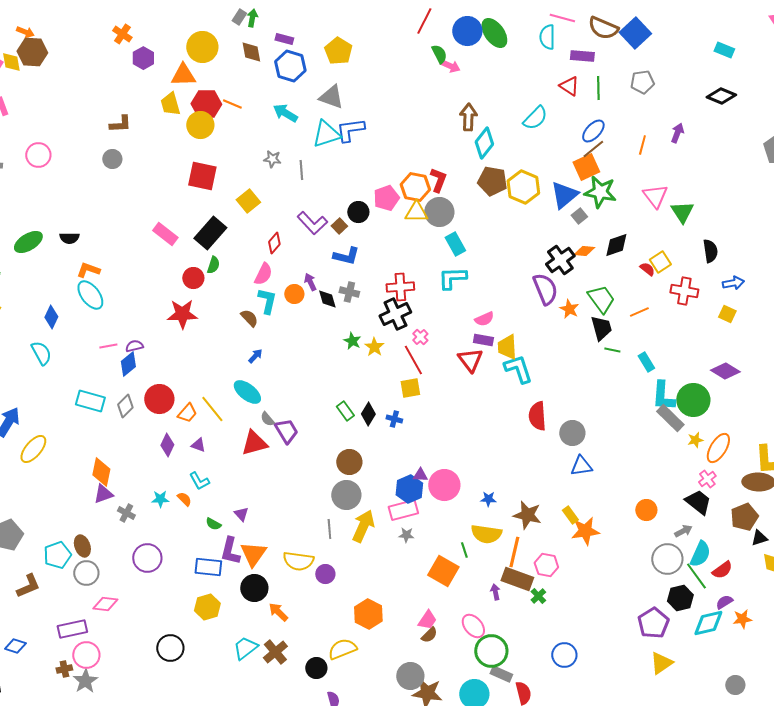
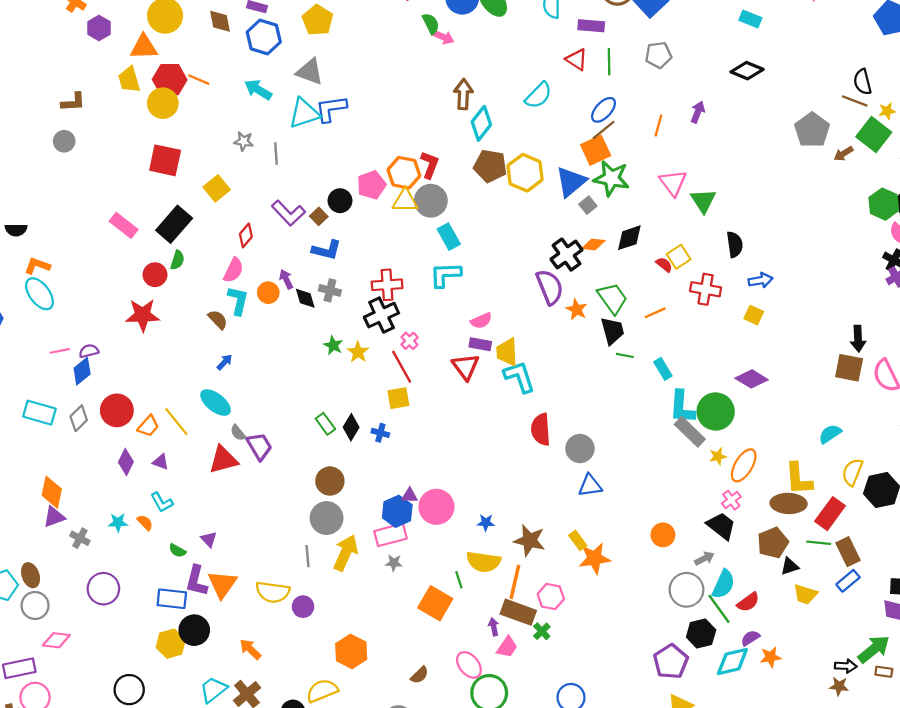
black circle: (254, 588) -> (194, 630), moved
pink trapezoid: (427, 620) -> (507, 647), moved

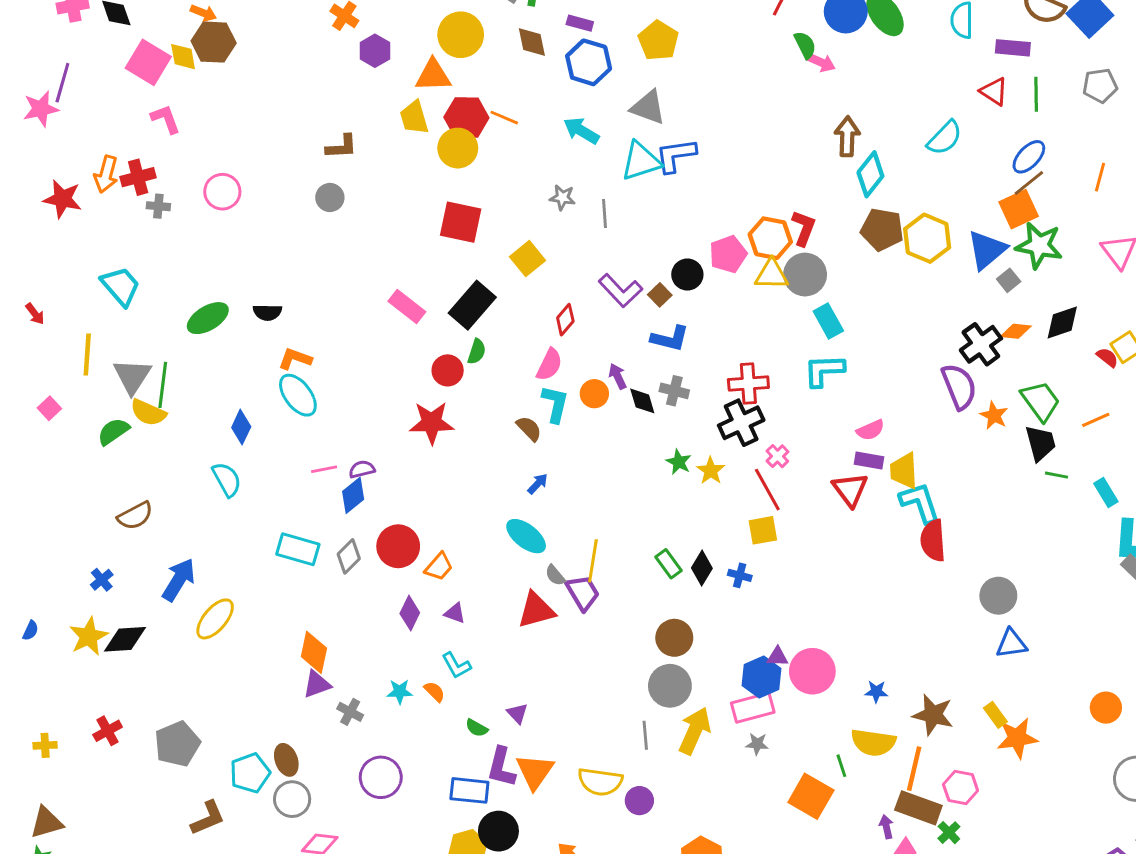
yellow line: (176, 422) -> (593, 561), moved, turned 48
red semicircle: (541, 429) -> (933, 540), moved

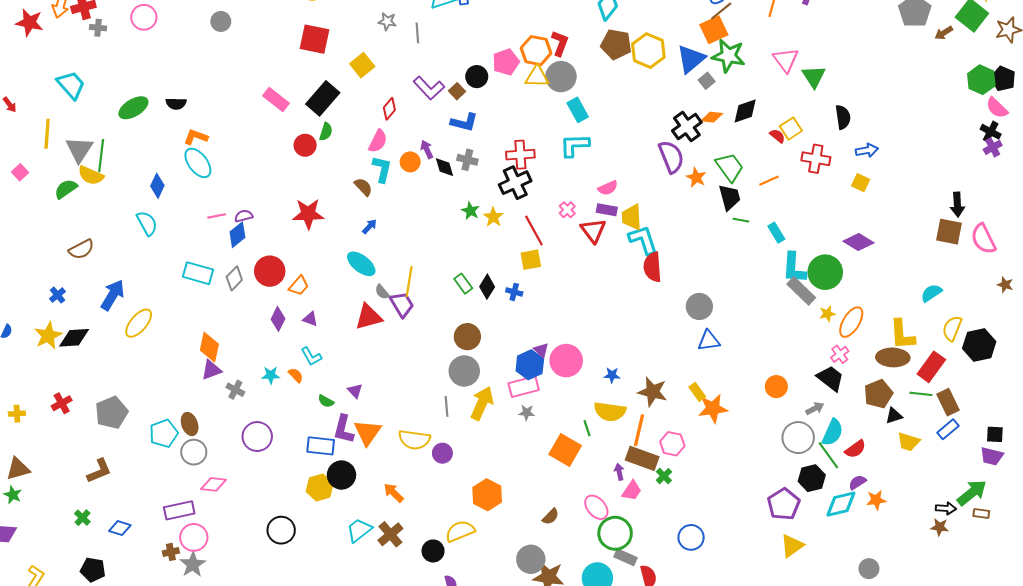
red star: (432, 423) -> (308, 214), moved
pink cross: (777, 456) -> (567, 210), moved
purple triangle: (777, 657) -> (541, 350), turned 42
brown L-shape: (208, 818) -> (99, 471), moved

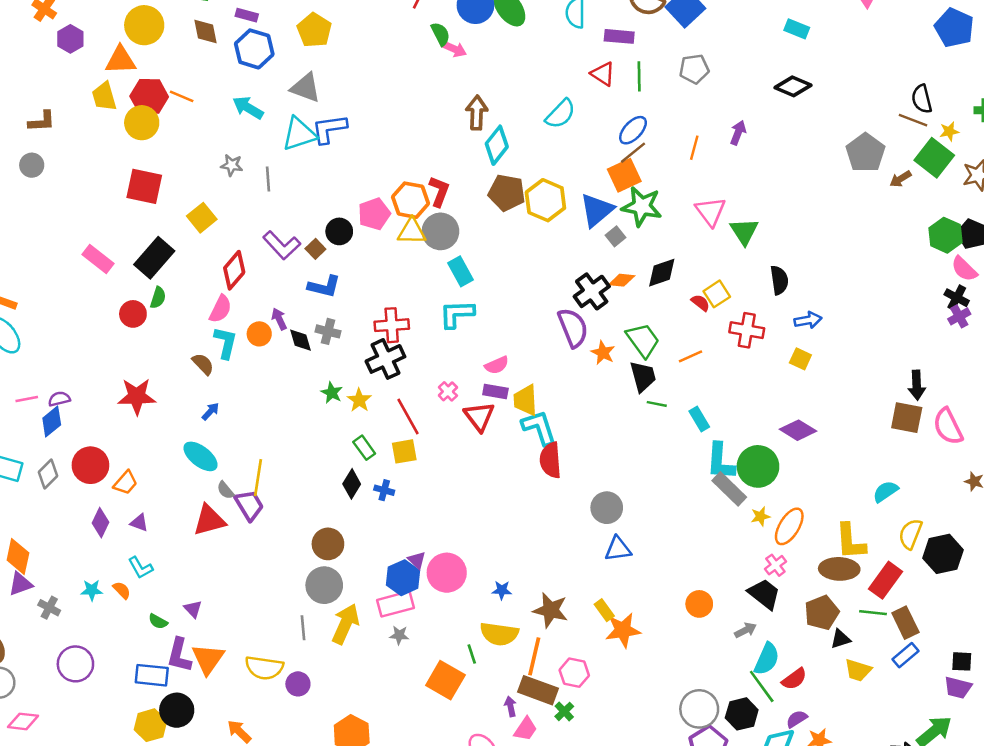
red diamond: (389, 109) -> (234, 270), size x1.4
green rectangle: (463, 284) -> (364, 448), moved
gray circle: (798, 438) -> (699, 709), moved

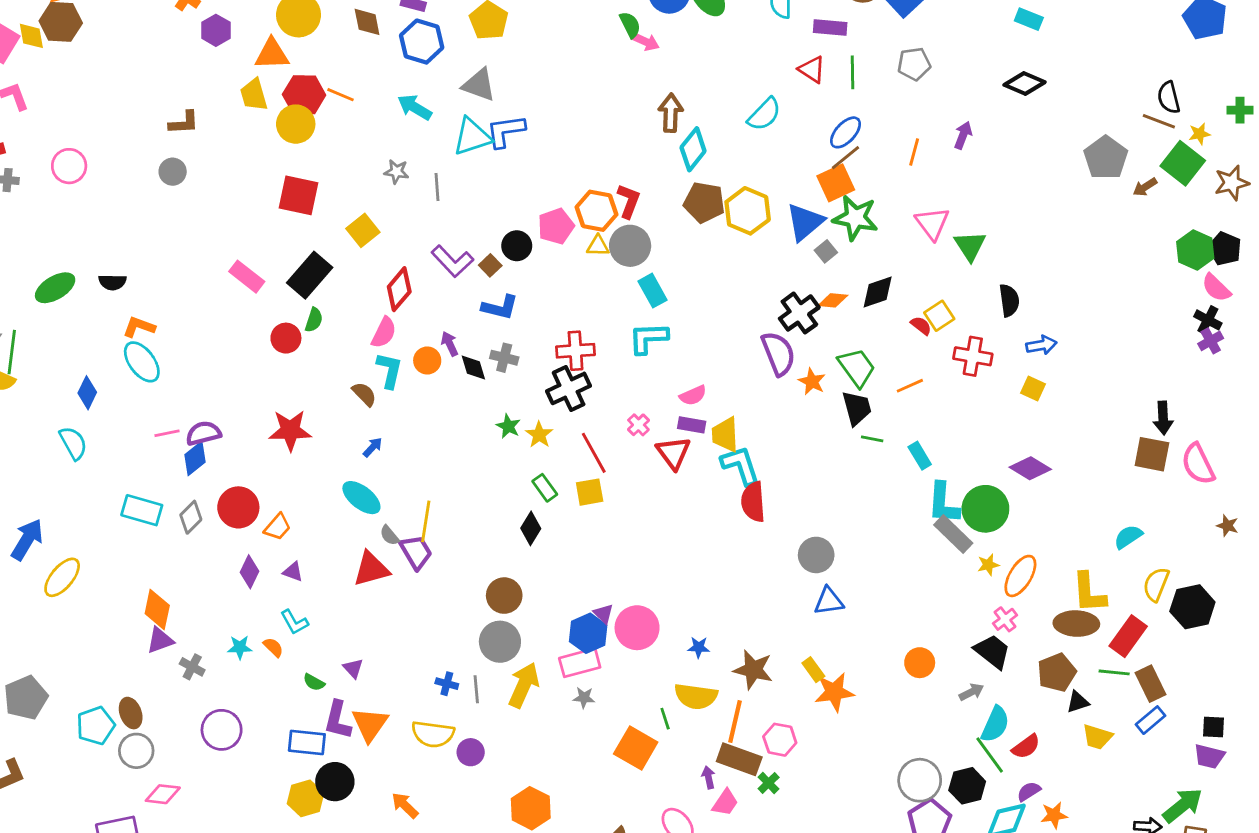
yellow triangle: (412, 231) -> (598, 246), size x0.7
purple semicircle: (59, 399) -> (203, 433), size x1.4
blue cross: (384, 490) -> (447, 684), moved

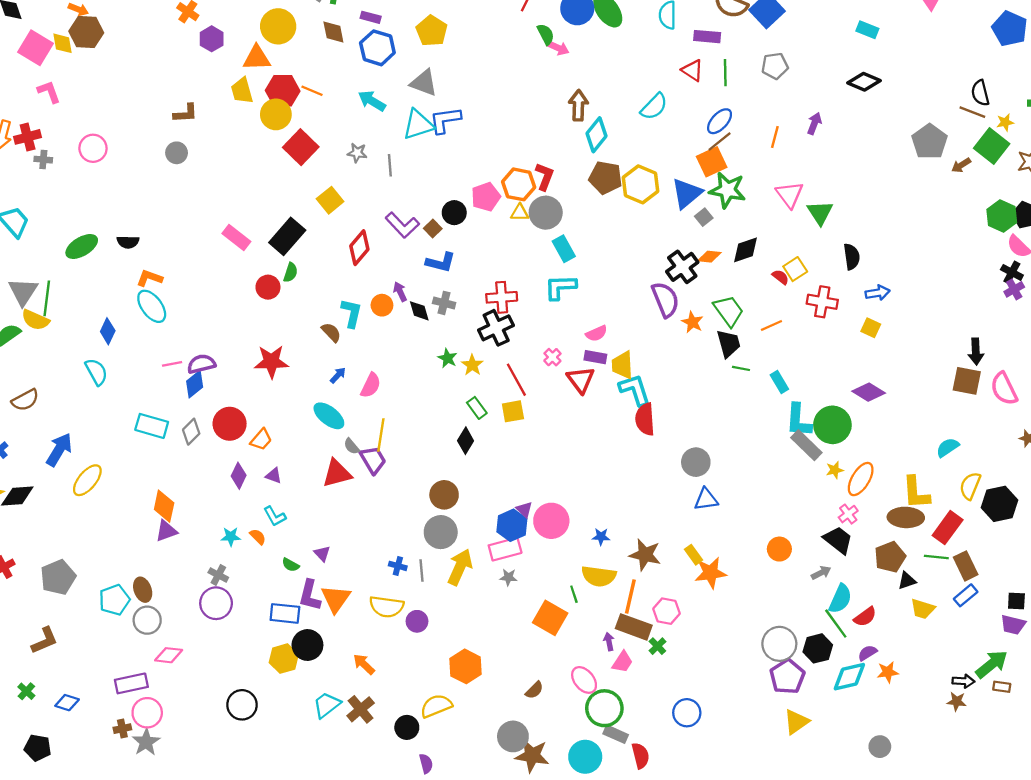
red square: (299, 195) -> (301, 147), moved, turned 32
pink semicircle: (384, 333) -> (371, 385), moved
gray cross: (192, 667) -> (218, 575), moved

